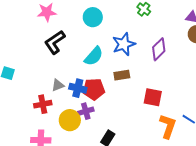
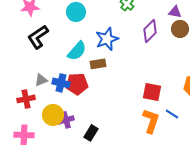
purple diamond: (159, 49) -> (150, 31), moved
brown rectangle: (122, 75) -> (98, 64), moved
red square: (153, 97) -> (152, 92), moved
purple cross: (86, 111) -> (66, 120), moved

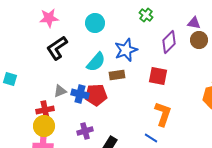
red square: (152, 92) -> (158, 76), moved
blue line: (172, 114) -> (151, 138), moved
yellow circle: (53, 115) -> (44, 126), moved
orange L-shape: (151, 121) -> (163, 114), moved

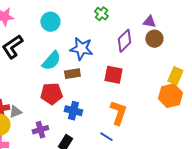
blue star: (126, 50) -> (81, 49), turned 30
gray triangle: (60, 91) -> (15, 112), moved
blue cross: (80, 94) -> (73, 111), moved

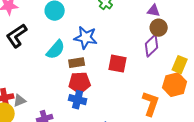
purple diamond: (124, 41) -> (152, 46), moved
red pentagon: (51, 94) -> (80, 83), moved
orange L-shape: (118, 113) -> (151, 104), moved

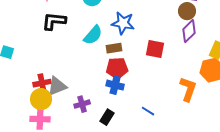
brown circle: (159, 28) -> (187, 11), moved
black L-shape: (17, 36) -> (54, 21), turned 40
gray triangle: (20, 101) -> (57, 86), size x1.5

